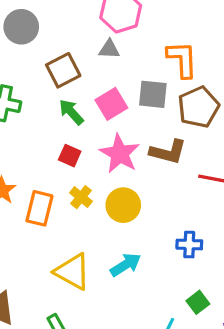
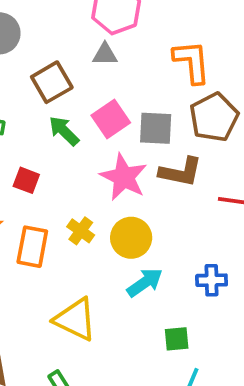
gray square: (153, 94) -> (156, 128), moved
red square: (70, 156) -> (26, 180), moved
cyan arrow: (126, 265) -> (145, 282), moved
green square: (198, 302) -> (177, 339), moved, turned 35

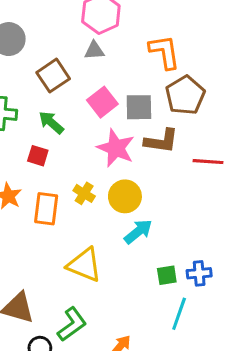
green arrow: (64, 131) -> (51, 122), moved
blue cross: (212, 280) -> (199, 273), moved

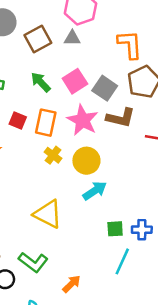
brown square: (53, 76) -> (38, 39), moved
gray square: (139, 107) -> (105, 88), turned 30
green arrow: (51, 122) -> (41, 82), moved
orange rectangle: (46, 209) -> (46, 123), moved
green L-shape: (72, 324) -> (33, 262), turned 68

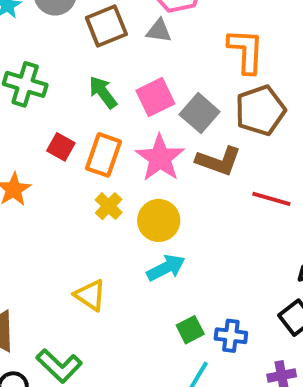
yellow triangle: (48, 214) -> (90, 295), size x0.7
green square: (115, 229) -> (190, 330), turned -30

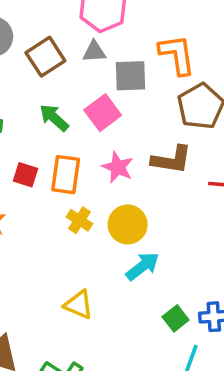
gray square: (200, 113) -> (130, 76), moved, turned -32
pink star: (160, 158) -> (118, 167), size x0.7

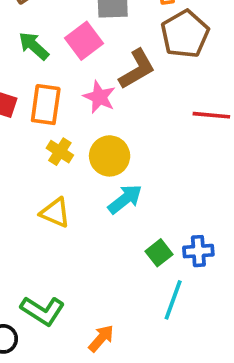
brown L-shape: (172, 160) -> (137, 69), moved, turned -39
yellow triangle: (78, 305) -> (55, 213), moved

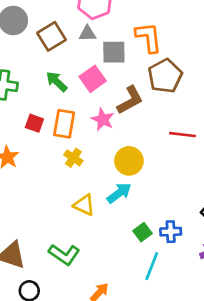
yellow circle: (110, 156) -> (129, 161), moved
yellow triangle: (55, 213) -> (84, 205), moved
green L-shape: (43, 311) -> (64, 254), moved

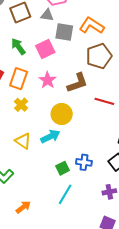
orange L-shape: (149, 37) -> (92, 26), turned -60
brown L-shape: (130, 100) -> (77, 83), moved
blue cross: (171, 232) -> (84, 162), moved

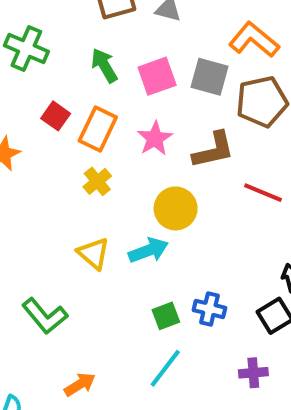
gray square: (64, 32) -> (209, 77), moved

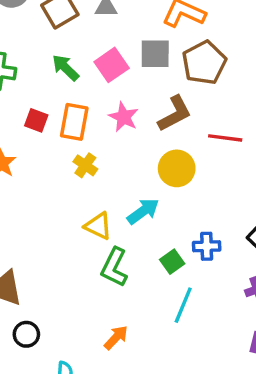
yellow circle: (176, 208) -> (177, 168), moved
green L-shape: (45, 316) -> (114, 267), moved, turned 81

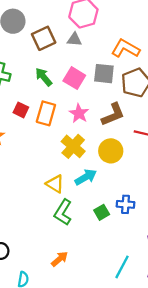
pink square: (112, 65) -> (74, 78), turned -30
yellow cross: (85, 165) -> (73, 146), moved, size x1.5
cyan line: (183, 305) -> (122, 267), moved

